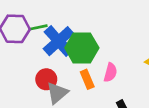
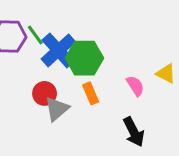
green line: (38, 27) -> (35, 35), turned 66
pink semicircle: (110, 72) -> (135, 86), moved, turned -48

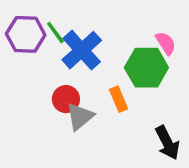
green hexagon: (84, 58) -> (146, 68), moved
pink semicircle: (135, 86) -> (166, 43), moved

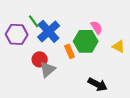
purple hexagon: (26, 34) -> (17, 34), moved
orange rectangle: (118, 99) -> (70, 51), moved
black arrow: (167, 143) -> (98, 84), turned -36

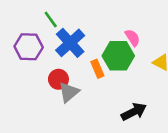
green line: (34, 21) -> (51, 19), moved
black arrow: (98, 84) -> (134, 112), turned -54

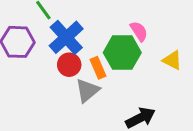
red circle: (58, 79) -> (69, 65), moved
gray triangle: (69, 92) -> (87, 90), moved

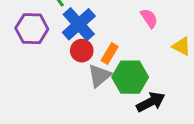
green hexagon: (122, 53) -> (130, 77), moved
orange rectangle: (98, 68) -> (110, 54), turned 54

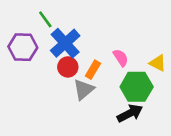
pink semicircle: (149, 18) -> (121, 58), moved
green hexagon: (130, 77) -> (137, 87), moved

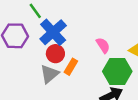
orange rectangle: (93, 70) -> (71, 67), moved
gray triangle: (84, 89) -> (49, 74), moved

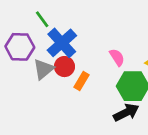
gray triangle: (49, 74) -> (43, 69), moved

